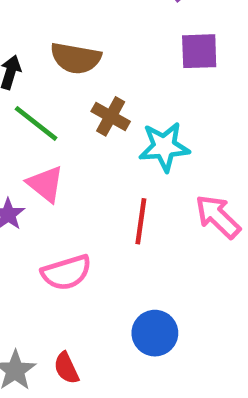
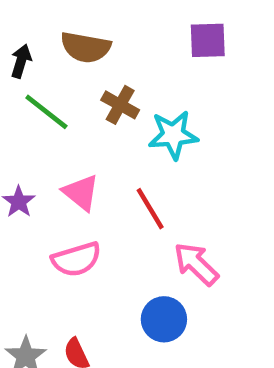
pink triangle: (45, 184) -> (81, 193), moved
pink arrow: (218, 217) -> (196, 264), moved
red line: (141, 221) -> (150, 209), turned -39

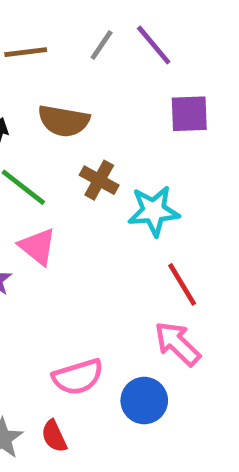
pink triangle: (81, 193) -> (38, 246), moved
red line: (150, 209) -> (182, 284), moved
pink semicircle: (76, 259) -> (78, 377), moved

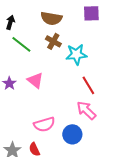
brown semicircle: (64, 121) -> (51, 18), moved
pink triangle: (38, 246) -> (35, 80), moved

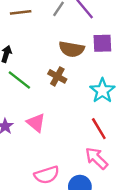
brown semicircle: (51, 18) -> (72, 49), moved
cyan star: (76, 54) -> (102, 91), moved, turned -30

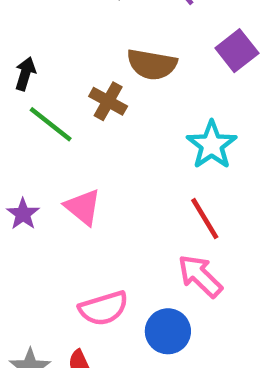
purple square: (102, 43) -> (237, 51), moved, turned -36
brown cross: (57, 76) -> (108, 101), moved

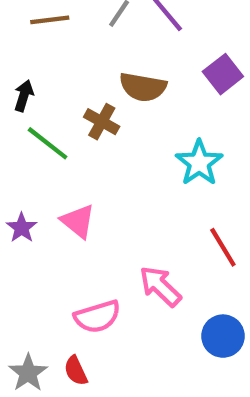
red line: (205, 219) -> (223, 247), moved
pink arrow: (200, 276) -> (160, 286), moved
blue circle: (168, 331) -> (223, 336), moved

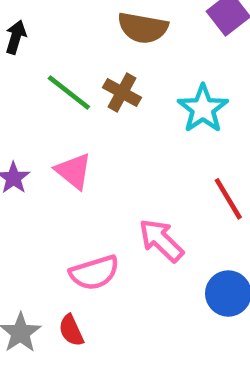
brown cross: (102, 122) -> (122, 92), moved
green line: (48, 143) -> (69, 92), moved

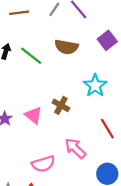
green line: (69, 92) -> (31, 56), moved
brown cross: (122, 92) -> (61, 105), moved

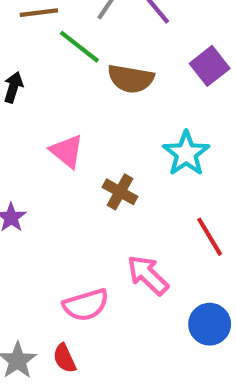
green line: (31, 56) -> (79, 47), moved
pink triangle: (33, 115) -> (67, 151), moved

